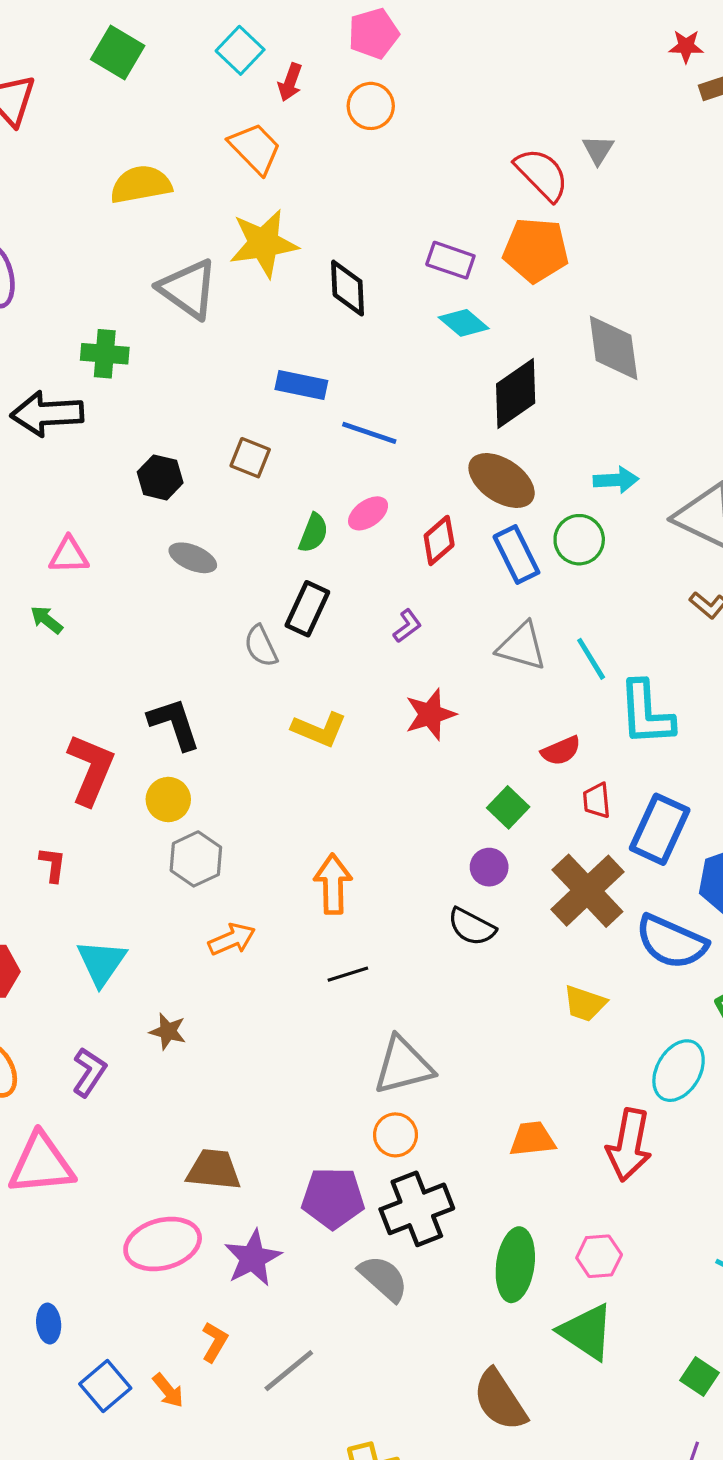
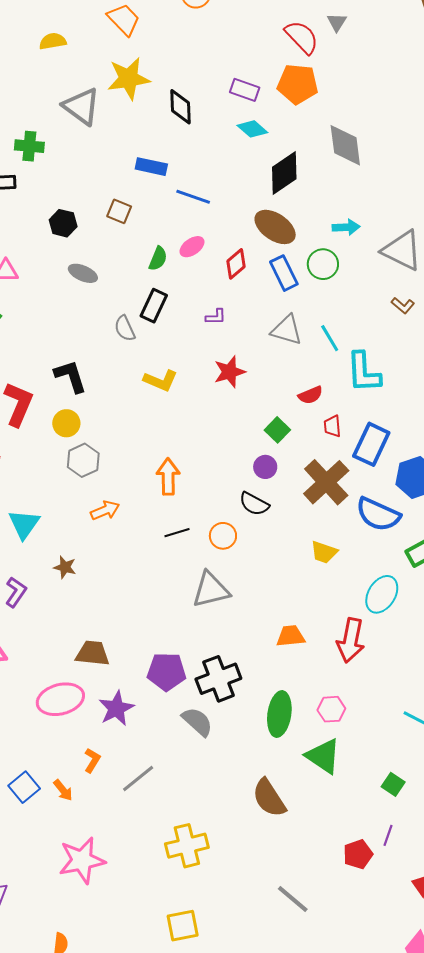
yellow semicircle: (141, 184) -> (53, 41), size x0.7
purple L-shape: (407, 626) -> (216, 317), turned 35
orange circle: (395, 1135) -> (223, 536), moved

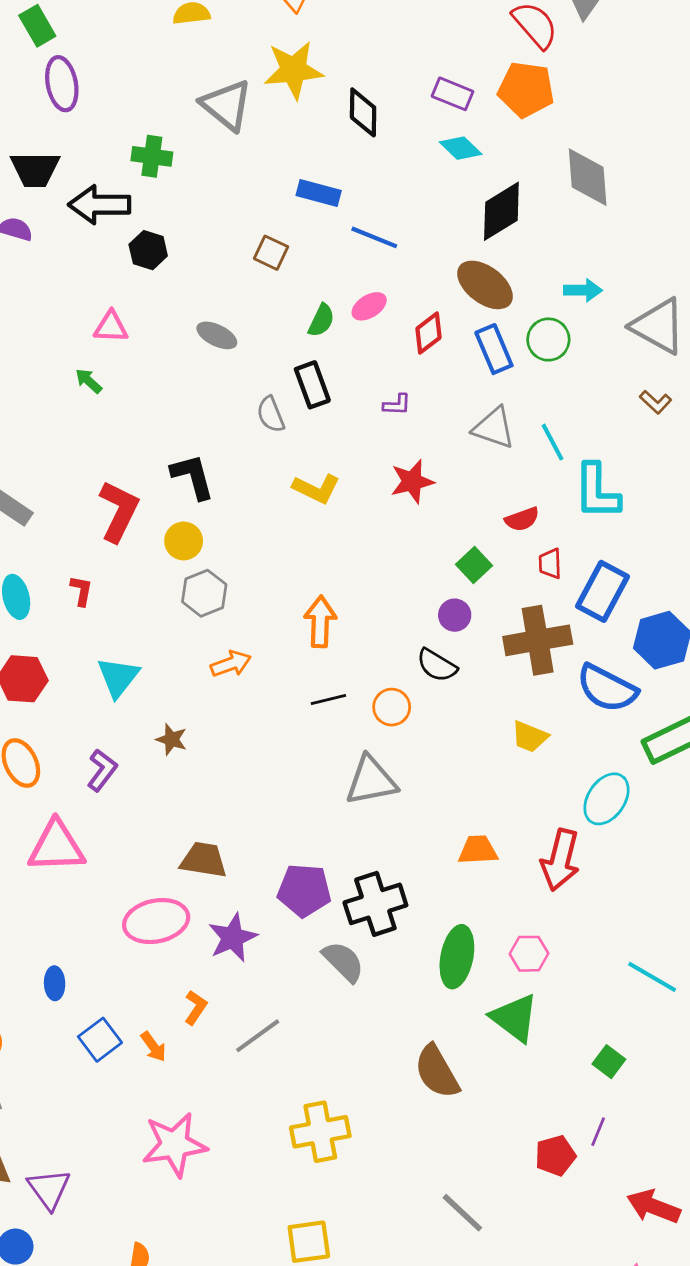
black hexagon: (63, 223) -> (148, 250), moved
black rectangle: (154, 306) -> (312, 385), turned -48
brown cross: (326, 482) -> (538, 640), turned 30

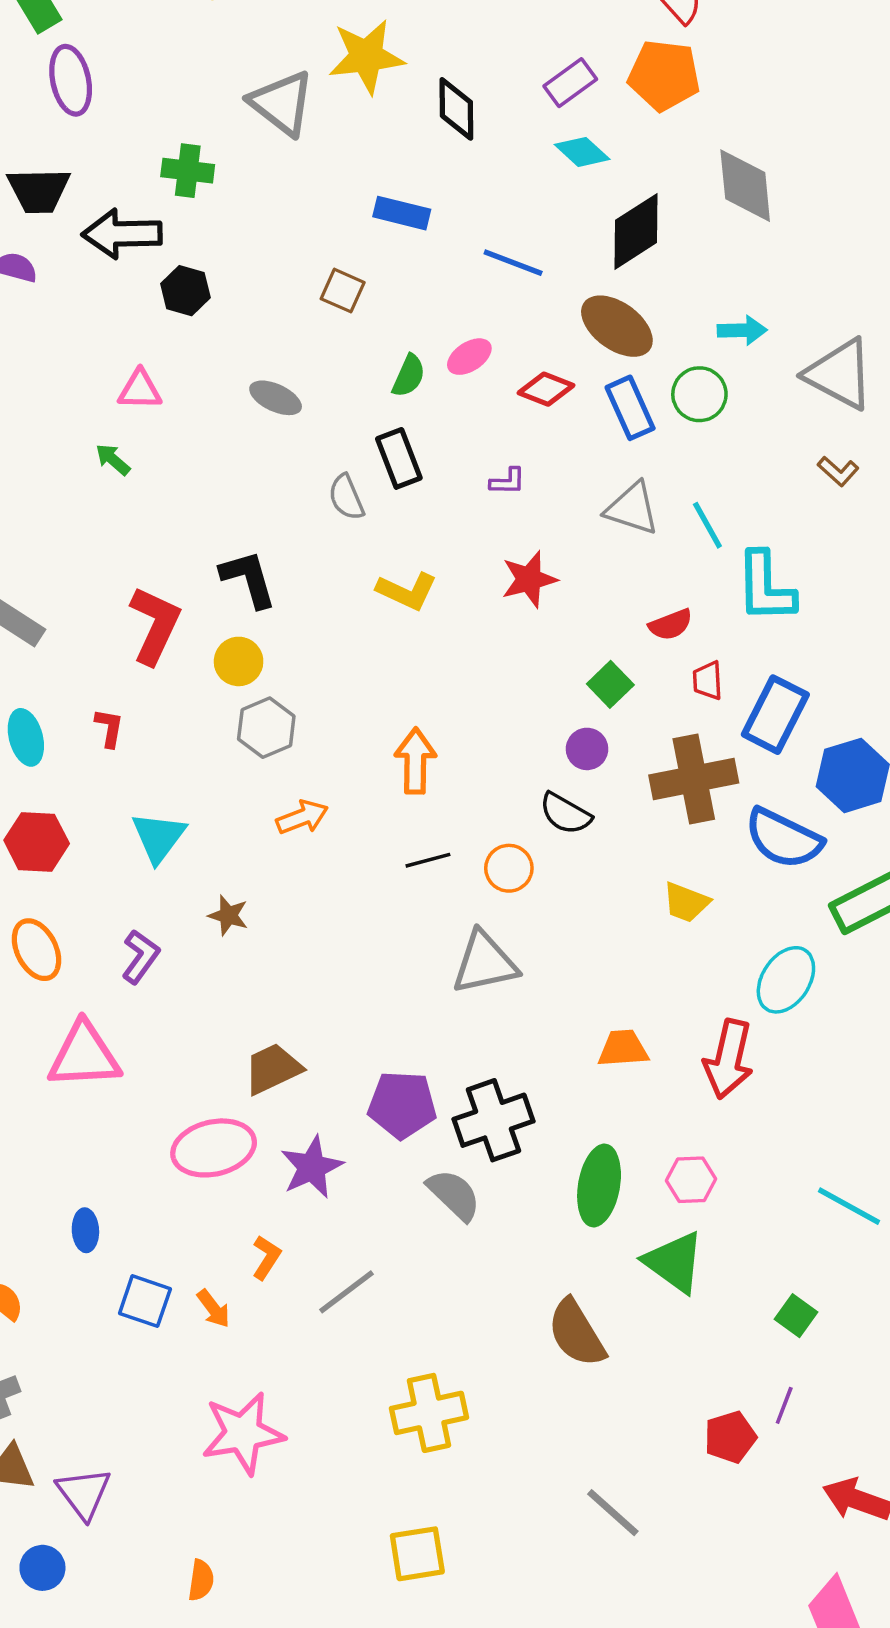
purple rectangle: (453, 94) -> (570, 83), turned -57
blue line: (374, 237) -> (513, 263), moved
red diamond: (428, 333) -> (546, 389), turned 60
brown trapezoid: (204, 860) -> (273, 1069), turned -33
blue square: (100, 1040) -> (145, 1301), turned -33

